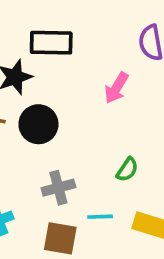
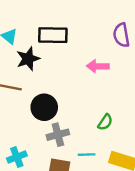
pink arrow: (116, 88) -> (98, 66), turned 60
black circle: (38, 124) -> (44, 107), moved

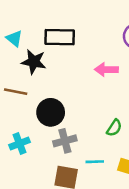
black star: (28, 59) -> (34, 62), turned 30
cyan cross: (17, 157) -> (19, 143), moved

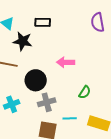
black rectangle: (60, 37) -> (43, 22), size x0.7
pink arrow: (106, 70) -> (66, 62), moved

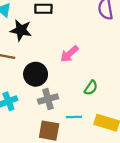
pink arrow: (66, 62) -> (69, 54), turned -42

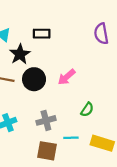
black star: (21, 30) -> (20, 54), turned 30
black circle: (36, 74) -> (34, 79), moved

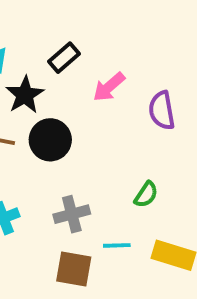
black rectangle: (42, 34) -> (64, 58), turned -42
purple semicircle: (101, 34) -> (162, 110), moved
pink arrow: (67, 77) -> (109, 87), moved

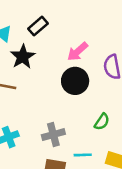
black rectangle: (64, 58) -> (38, 26), moved
black circle: (50, 140) -> (75, 81), moved

